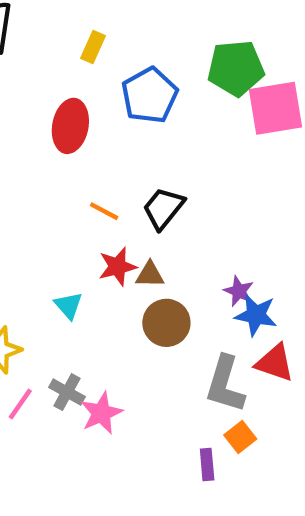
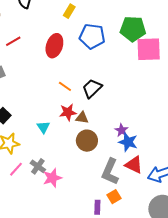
blue pentagon: (150, 95) -> (92, 36), turned 30

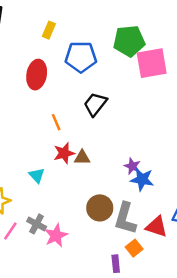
orange line: (65, 86) -> (56, 122), turned 40
black trapezoid: (92, 88) -> (95, 104), moved
brown circle: (87, 141) -> (100, 208), moved
red triangle: (134, 165) -> (157, 227), moved

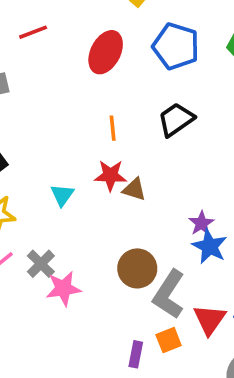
red triangle: (157, 227) -> (210, 320), turned 30

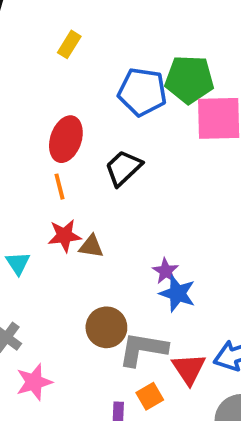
blue pentagon: (176, 46) -> (142, 92), moved
red ellipse: (106, 52) -> (66, 139), moved
pink star: (63, 289) -> (34, 382), moved
gray L-shape: (169, 294) -> (143, 349), turned 75

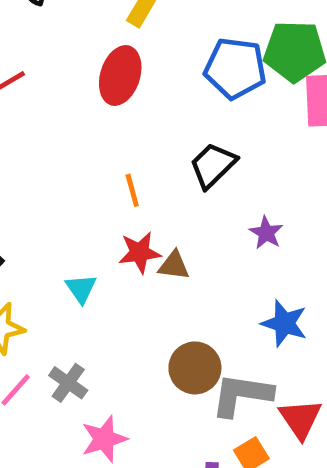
red ellipse: (66, 139) -> (120, 75), moved
purple star: (166, 271) -> (266, 233), moved

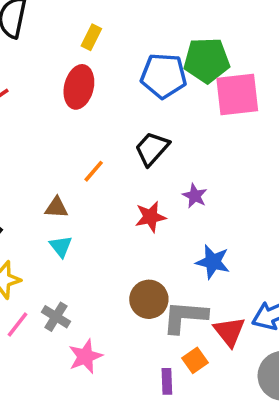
orange line: (132, 190) -> (94, 171), turned 60
red star: (140, 252) -> (151, 217), moved
brown triangle: (174, 265) -> (56, 207), moved

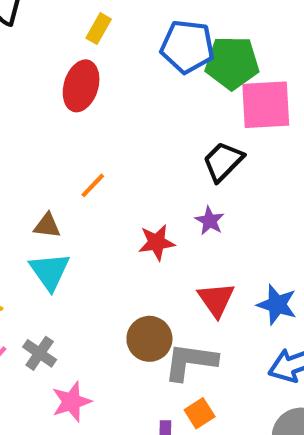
blue pentagon: (164, 76) -> (187, 47), moved
black trapezoid: (152, 149) -> (223, 161), moved
cyan triangle: (61, 246) -> (50, 271), size x1.5
blue star: (213, 262) -> (277, 305), moved
red triangle: (229, 332) -> (216, 300), moved

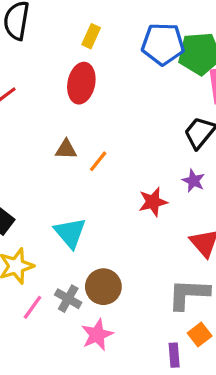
brown triangle: (47, 226) -> (66, 149), moved
brown circle: (149, 339) -> (103, 287), moved

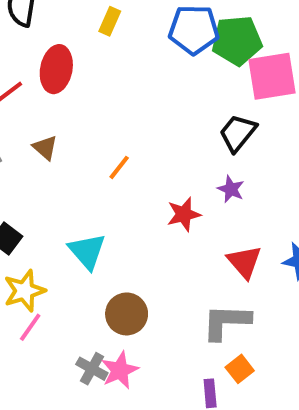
red ellipse: (81, 83) -> (56, 69), moved
brown triangle: (66, 149) -> (45, 148), moved, turned 40
gray cross: (68, 299) -> (92, 369), moved
pink line: (32, 307) -> (30, 327), moved

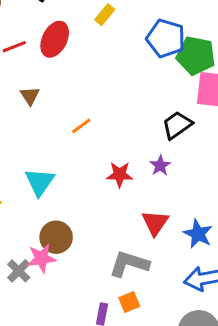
pink star: (120, 370) -> (41, 258), moved

